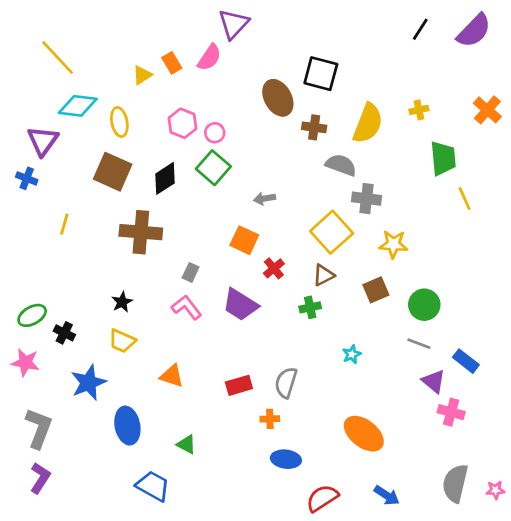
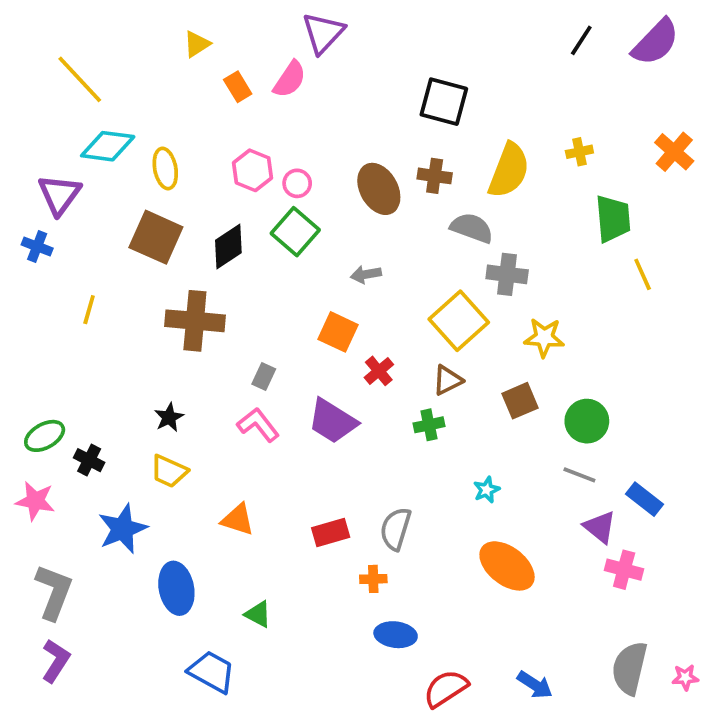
yellow triangle: (142, 75) -> (197, 44), moved
brown ellipse: (278, 98) -> (379, 189), moved
orange ellipse: (364, 434) -> (507, 566), moved

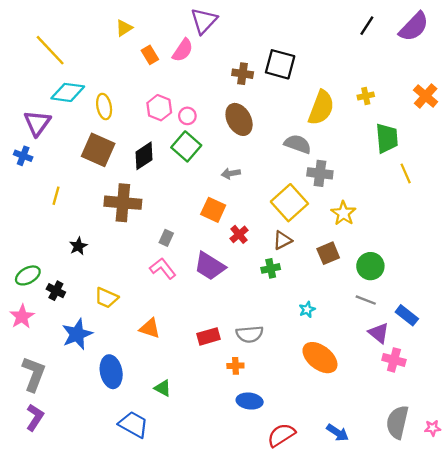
brown cross: (435, 176) -> (243, 74), moved
yellow star: (544, 338) -> (343, 213), turned 30
black star: (169, 417) -> (78, 246), moved
pink star: (35, 501) -> (22, 317), turned 30
gray semicircle: (396, 529) -> (250, 334), turned -112

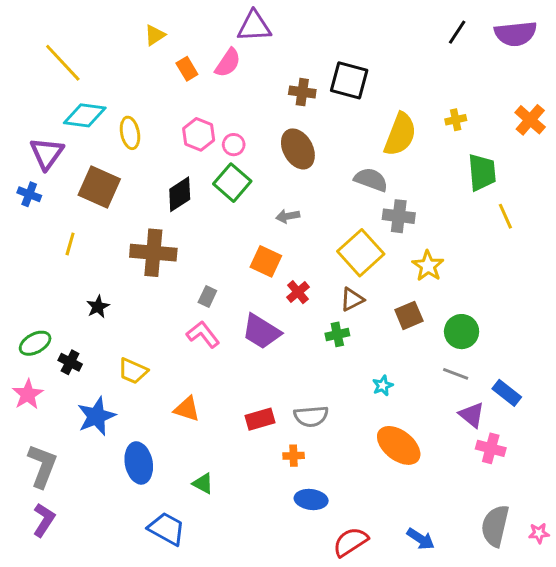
purple triangle: (204, 21) -> (254, 26), turned 44
purple semicircle: (414, 27) -> (516, 34), turned 40
brown square: (98, 150) -> (99, 187), moved

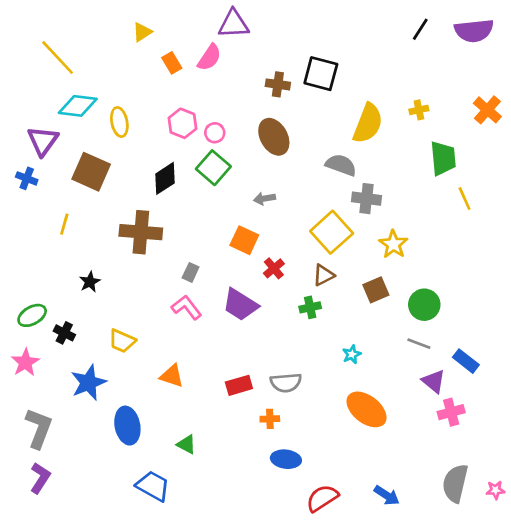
pink cross: (491, 448) -> (451, 412), turned -30

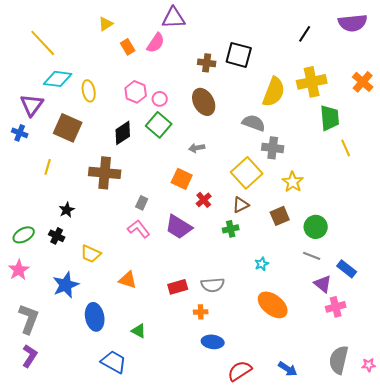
black line: (420, 29) -> (305, 34), moved
yellow cross: (419, 110) -> (312, 82), size x2.0
black cross: (64, 333) -> (57, 236), moved

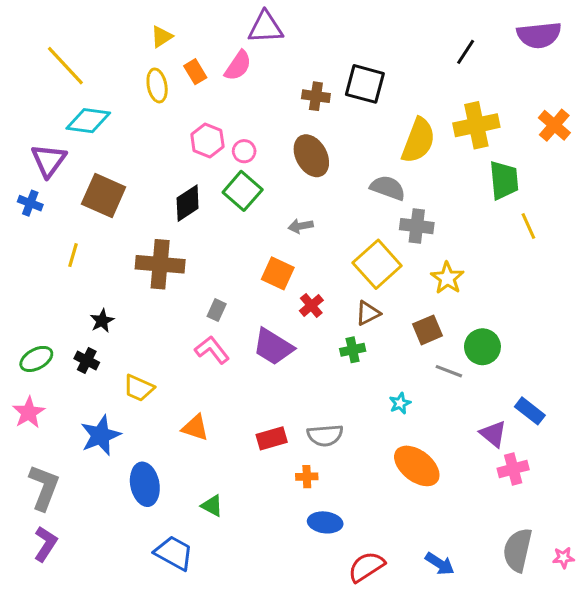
yellow ellipse: (89, 91) -> (157, 85), moved
gray line: (312, 256) -> (449, 371), moved

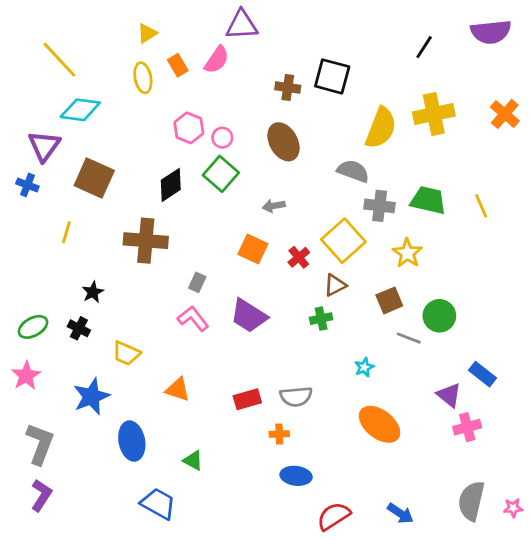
green trapezoid: (504, 180) -> (428, 200), moved, turned -72
red cross: (311, 305) -> (299, 257), moved

